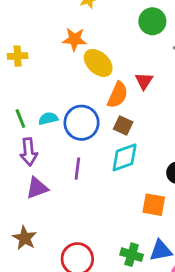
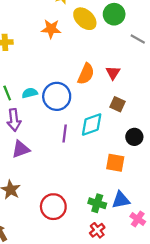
yellow ellipse: (98, 63) -> (85, 19), moved
red triangle: (144, 81) -> (113, 73), moved
brown square: (123, 125) -> (117, 104), moved
purple line: (77, 169) -> (65, 133), moved

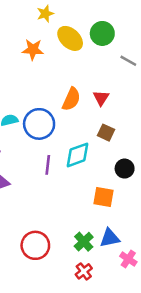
green cross: (97, 203) -> (84, 242), turned 30

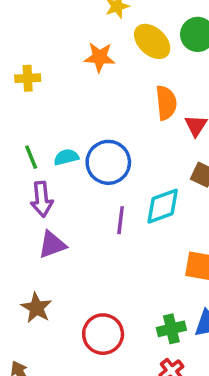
orange semicircle: (71, 99) -> (166, 103), moved, turned -30
green cross: (84, 242) -> (171, 329), turned 30

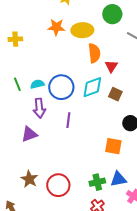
yellow ellipse: (152, 41) -> (82, 30), moved, turned -45
purple arrow: (42, 199) -> (39, 108), moved
cyan diamond: (163, 206) -> (92, 87), moved
brown star: (36, 308) -> (29, 179), moved

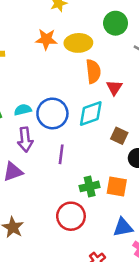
brown square: (115, 94) -> (119, 136), moved
green cross: (97, 182) -> (90, 186), moved
red circle: (58, 185) -> (71, 216), moved

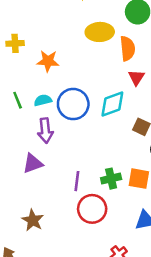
orange star: (46, 39) -> (48, 61), moved
orange semicircle: (93, 71) -> (127, 48), moved
purple line: (61, 154) -> (77, 181), moved

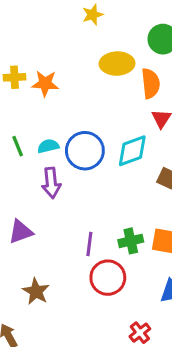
orange star: (48, 61) -> (45, 83), moved
purple triangle: (33, 163) -> (21, 232), moved

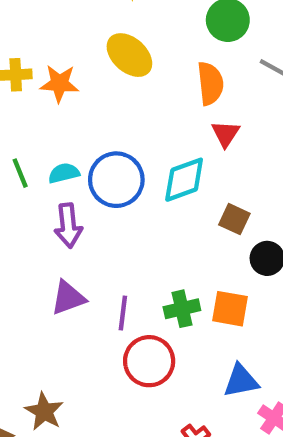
yellow ellipse: (117, 64) -> (129, 55), moved, turned 44
purple triangle: (21, 232) -> (68, 298), moved
brown star: (36, 291) -> (44, 411), moved

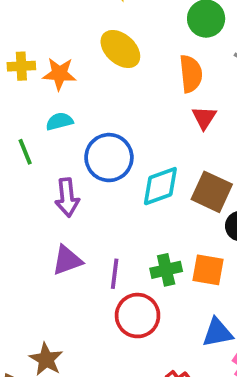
cyan semicircle: (64, 173) -> (59, 121), moved
cyan diamond: (184, 180) -> (160, 186), moved
brown square: (234, 219) -> (212, 192), size x1.5

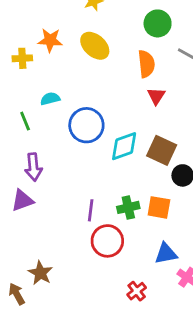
orange star: (59, 74) -> (50, 40), moved
purple arrow: (67, 198) -> (33, 167), moved
purple triangle: (67, 260) -> (22, 201), moved

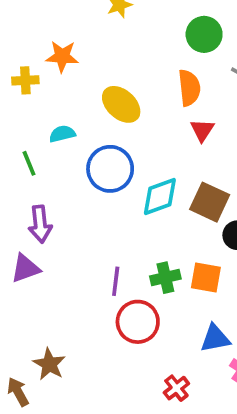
yellow ellipse: (95, 46) -> (121, 104), moved

